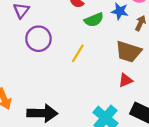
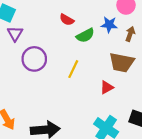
red triangle: (125, 80) -> (107, 87), moved

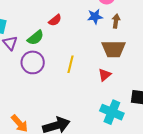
red semicircle: (67, 20) -> (55, 20), turned -56
green semicircle: (85, 35) -> (36, 38), moved

